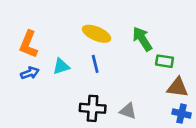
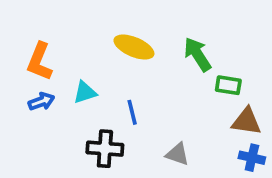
blue line: (95, 64) -> (132, 112), moved
black cross: (93, 108) -> (105, 149), moved

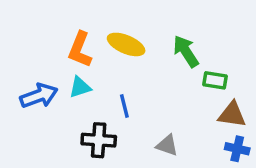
orange L-shape: (40, 62) -> (80, 50), moved
blue arrow: (41, 101) -> (39, 96), size x1.5

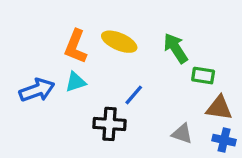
blue line: (124, 106) -> (134, 95), moved, turned 55
black cross: (99, 140) -> (109, 124), moved
gray triangle: (167, 145) -> (182, 134), moved

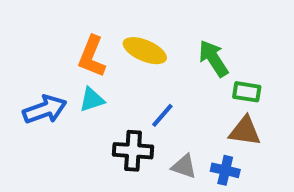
brown triangle: (219, 108) -> (245, 131), moved
gray triangle: (182, 134) -> (184, 166), moved
blue cross: (224, 140) -> (225, 170), moved

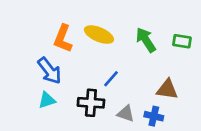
green rectangle: (247, 92) -> (182, 41), moved
cyan triangle: (92, 100) -> (47, 100), moved
blue arrow: (45, 109) -> (49, 71), moved, turned 72

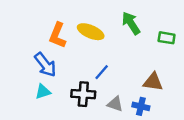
green arrow: (146, 40) -> (131, 23), moved

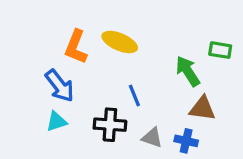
green arrow: (131, 23) -> (188, 71), moved
blue line: (102, 72) -> (134, 96), turned -63

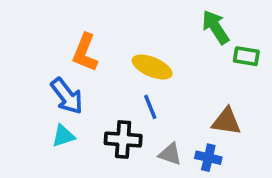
yellow ellipse: (120, 42) -> (152, 67), moved
green arrow: (188, 71) -> (216, 27), moved

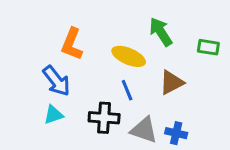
green arrow: (216, 27) -> (161, 32), moved
brown triangle: (226, 121) -> (172, 82), moved, turned -36
gray triangle: (170, 154) -> (144, 130), size x1.4

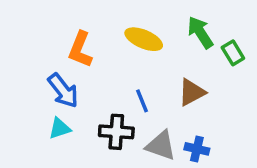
green arrow: (161, 32) -> (200, 32), moved
green rectangle: (208, 47) -> (233, 53), turned 50
yellow ellipse: (129, 56) -> (144, 39), moved

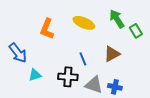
blue arrow: (63, 91) -> (18, 53), moved

